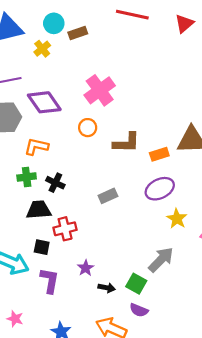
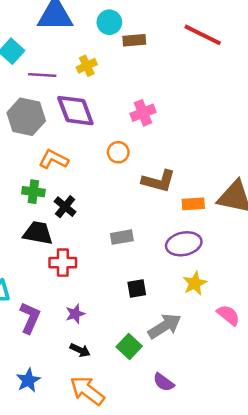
yellow cross: (42, 49) -> (87, 66), moved
pink cross: (100, 90) -> (143, 113), size x0.7
black square: (42, 247) -> (137, 289), moved, turned -35
black arrow: (107, 288) -> (80, 350), moved
purple semicircle: (139, 310) -> (164, 382), moved

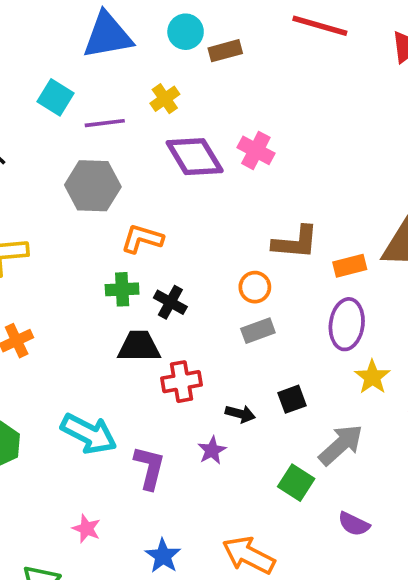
purple diamond: (75, 111) -> (195, 157), moved
pink cross: (143, 113) -> (256, 150), turned -30
orange circle: (118, 152) -> (255, 287), moved
purple ellipse: (184, 244) -> (347, 324), turned -60
black arrow: (80, 350) -> (240, 414), moved

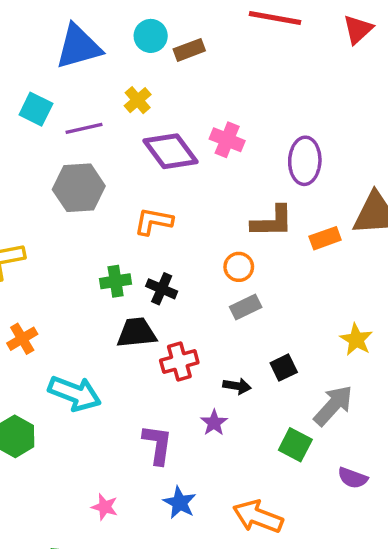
orange L-shape: (142, 239) -> (153, 221), moved
purple ellipse: (347, 324) -> (305, 161), moved
cyan arrow: (89, 434) -> (75, 393), moved
blue star: (163, 556) -> (180, 503), moved

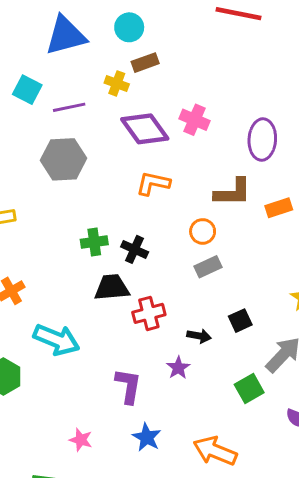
brown rectangle: (189, 50) -> (145, 63), moved
yellow cross: (138, 100) -> (117, 83), turned -30
orange L-shape: (153, 221) -> (153, 183), moved
green square: (295, 445) -> (249, 388), turned 32

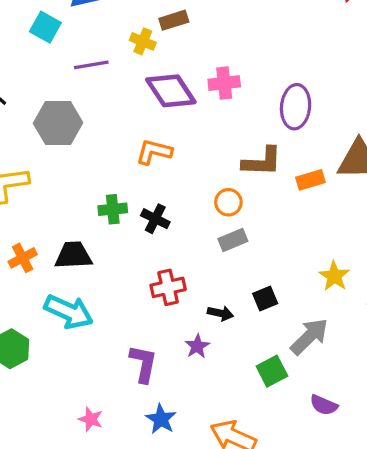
cyan square: (27, 90) -> (45, 27), moved
pink cross: (195, 120) -> (224, 83), turned -32
gray hexagon: (64, 159) -> (58, 123), moved
orange L-shape: (153, 183) -> (154, 152), moved
black trapezoid: (112, 288) -> (73, 255), moved

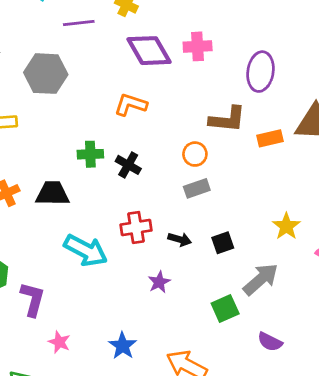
cyan arrow: (69, 312) -> (86, 250), moved
black arrow: (221, 313) -> (180, 239), moved
purple L-shape: (143, 364) -> (33, 299), moved

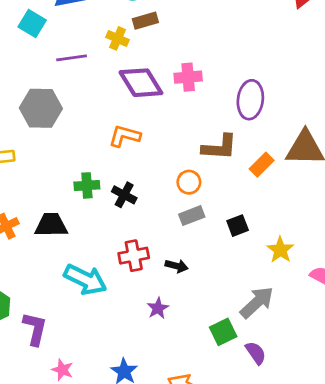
orange rectangle: (270, 138) -> (262, 165), turned -30
black square: (223, 243) -> (238, 226), moved
purple semicircle: (270, 342) -> (256, 353), moved, turned -150

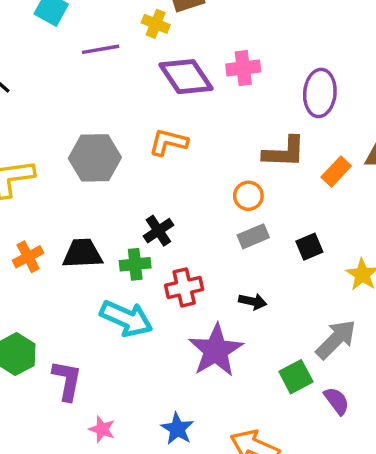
gray hexagon: (41, 108) -> (95, 158), moved
green cross: (87, 185) -> (135, 264), moved
black cross: (124, 195) -> (158, 231), moved, turned 30
black arrow: (177, 266) -> (253, 301), moved
purple star: (158, 308) -> (216, 350), size x2.0

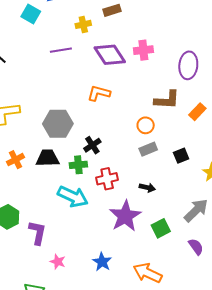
yellow cross: (156, 24) -> (83, 24), moved, turned -35
purple line: (101, 49) -> (61, 50), moved
gray hexagon: (95, 158) -> (58, 124), moved
green square: (296, 377) -> (161, 228), moved

